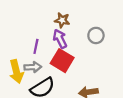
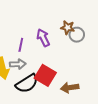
brown star: (62, 20) -> (68, 27), moved
red square: (62, 61) -> (45, 75), moved

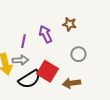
gray circle: (77, 35) -> (78, 54), moved

